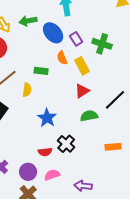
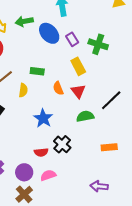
orange semicircle: (62, 58) -> (58, 88), moved
red triangle: (82, 91) -> (78, 91), turned -35
purple arrow: (83, 186) -> (99, 186), moved

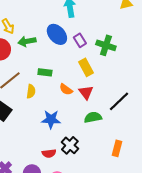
green arrow: (24, 21) -> (27, 41), moved
orange semicircle: (58, 88) -> (66, 89), turned -32
blue star: (43, 118) -> (51, 119), turned -30
orange rectangle: (109, 147) -> (117, 148), turned -70

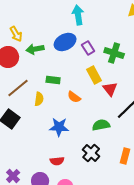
blue ellipse: (57, 34) -> (65, 42), turned -75
red triangle: (86, 92) -> (110, 89), moved
black cross: (70, 145) -> (91, 153), moved

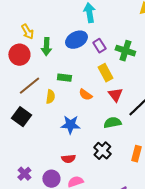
green arrow: (35, 49) -> (46, 47), turned -78
red triangle: (110, 89) -> (115, 95), moved

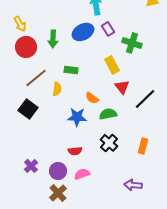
yellow arrow: (27, 32) -> (20, 24), moved
purple rectangle: (99, 46) -> (108, 29), moved
orange semicircle: (85, 95) -> (92, 98), moved
green semicircle: (112, 123) -> (108, 114), moved

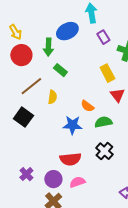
blue ellipse: (83, 32) -> (67, 31), moved
green rectangle: (71, 70) -> (60, 70), moved, turned 32
red semicircle: (75, 151) -> (70, 159), size x1.5

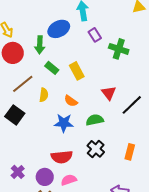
yellow rectangle: (107, 73) -> (77, 71), moved
orange semicircle: (87, 106) -> (71, 101), moved

